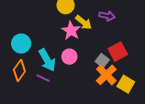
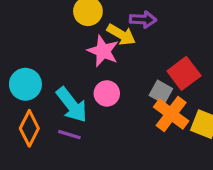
purple arrow: (107, 16) -> (143, 20), moved

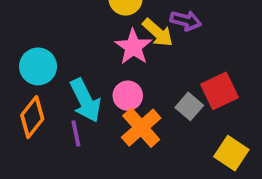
orange cross: (171, 114) -> (141, 128), moved
purple line: (69, 135) -> (76, 133), turned 50

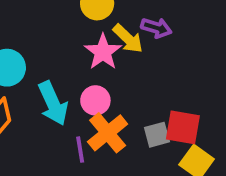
red square: (219, 91) -> (183, 127), moved, turned 33
gray square: (189, 106) -> (157, 135), moved, turned 32
purple line: (76, 133) -> (80, 150), moved

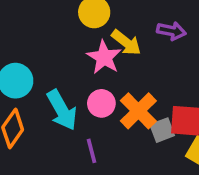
purple arrow: (156, 28) -> (171, 31), moved
orange cross: (108, 133) -> (138, 111), moved

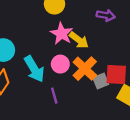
yellow arrow: (126, 43) -> (79, 40), moved

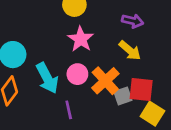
yellow arrow: (79, 40) -> (130, 50), moved

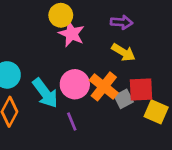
pink star: (81, 39) -> (72, 34), moved
pink circle: (77, 74) -> (75, 84), size x1.4

